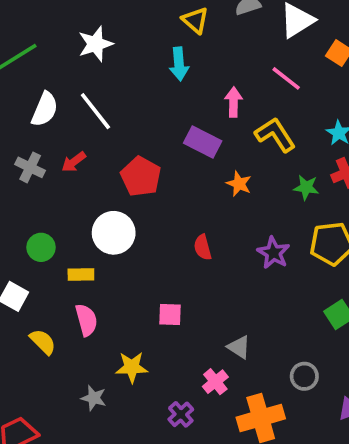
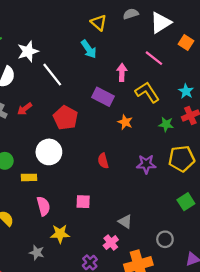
white star: (95, 44) -> (28, 51), moved
cyan arrow: (179, 64) -> (89, 49), turned -30
white line: (95, 111) -> (52, 75), moved
purple star: (273, 253) -> (146, 164), turned -30
pink semicircle: (86, 320) -> (43, 206), moved

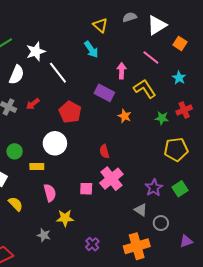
cyan star: (186, 91) -> (179, 78), moved
purple star: (146, 164) -> (154, 188), moved, turned -30
gray triangle: (125, 222) -> (141, 210), moved
pink cross: (111, 243) -> (111, 179), moved, size x1.6

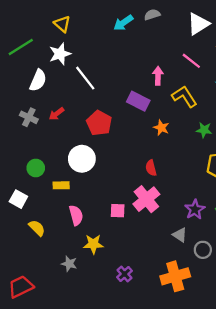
gray semicircle: (130, 17) -> (152, 15), moved
yellow triangle: (100, 25) -> (62, 24), moved
cyan arrow: (91, 49) -> (123, 23), moved, turned 90
red semicircle: (104, 151) -> (151, 168), moved

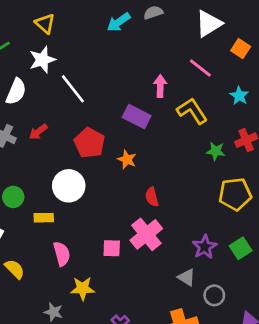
orange star: (161, 128) -> (127, 159), moved

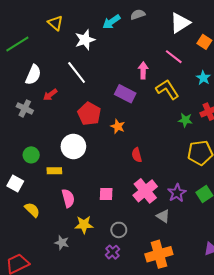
white star: (42, 60) -> (85, 40), moved
red arrow: (38, 132) -> (50, 95), moved
pink cross: (146, 234) -> (145, 191), moved
gray circle: (214, 295) -> (119, 230), moved

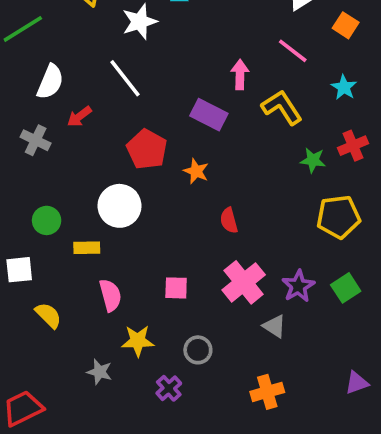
white square: (15, 183) -> (19, 270), turned -35
purple cross: (112, 252) -> (169, 388), moved
orange cross: (159, 254) -> (267, 392), size x0.7

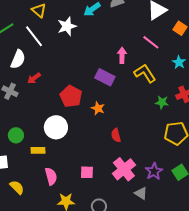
white line: (125, 78) -> (34, 36), moved

